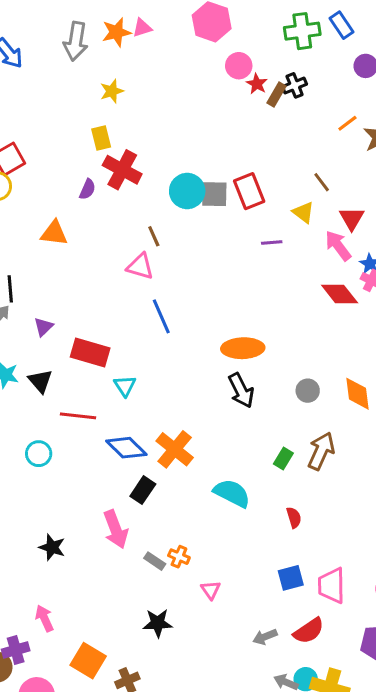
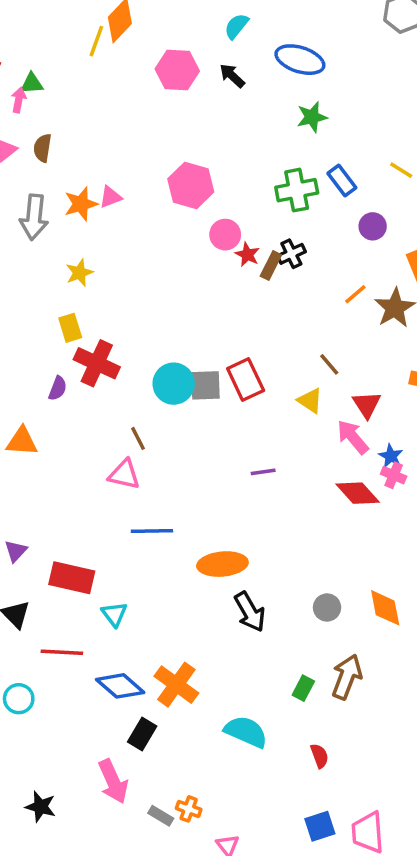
purple line: (272, 243) -> (263, 472), moved
blue line: (161, 316) -> (152, 531), turned -64
orange ellipse: (243, 348) -> (222, 564), moved

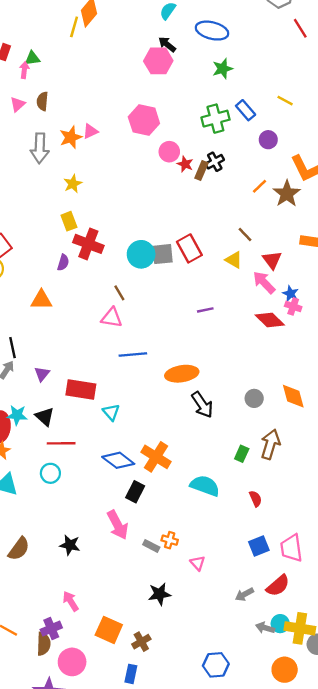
pink hexagon: (177, 70) -> (158, 61), moved
red line: (62, 652) -> (61, 443), moved

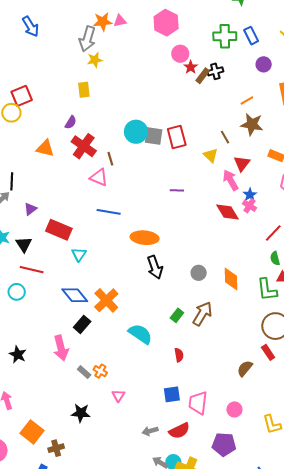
gray arrow: (40, 148) -> (87, 39), moved
brown star: (287, 194) -> (252, 124), moved, turned 30
red cross: (88, 244) -> (84, 146), moved

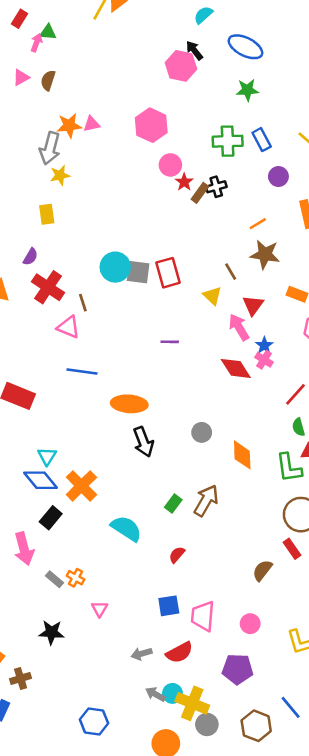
cyan triangle: (79, 254) -> (47, 456), moved
gray circle: (199, 273) -> (202, 432), moved
red semicircle: (179, 355) -> (177, 555), turned -128

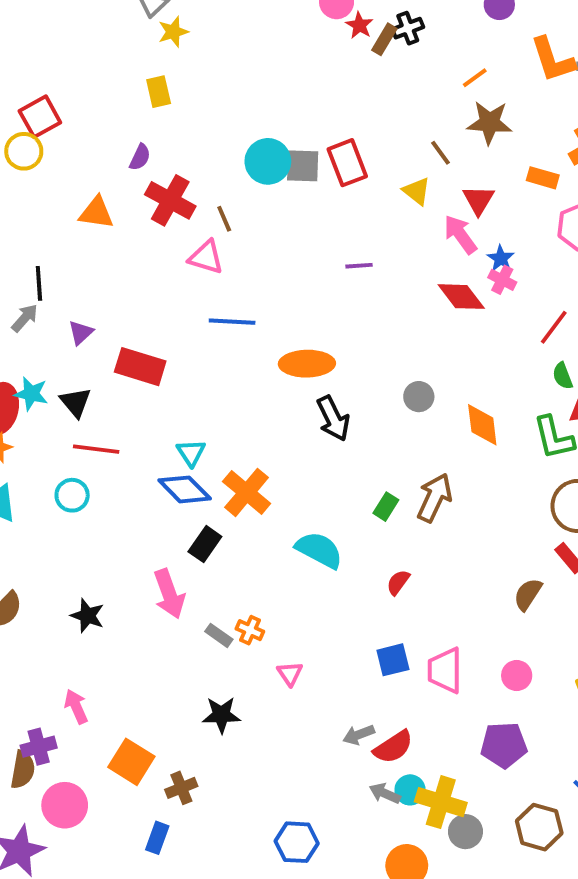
red semicircle: (179, 653) -> (393, 747), moved

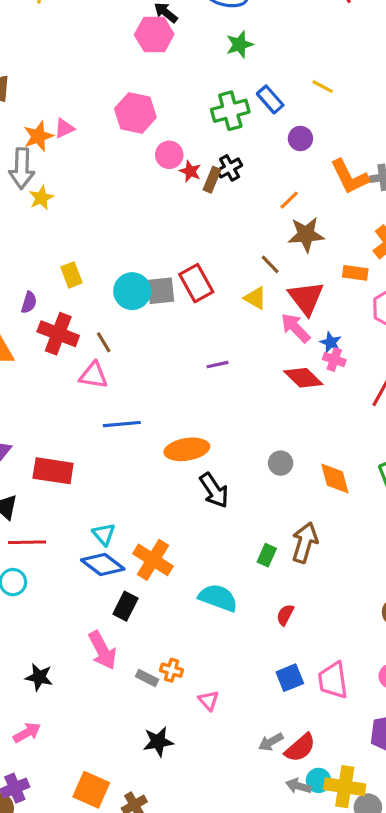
yellow rectangle: (159, 92) -> (71, 275), moved
red triangle: (478, 200) -> (306, 298), size x1.4
pink arrow: (76, 707) -> (27, 733), moved, turned 92

